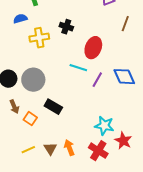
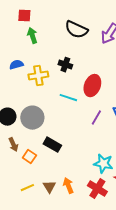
blue semicircle: (20, 19) -> (16, 65), moved
cyan line: (78, 68) -> (68, 98), moved

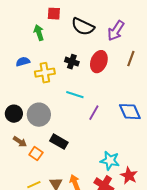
red square: (24, 16) -> (54, 14), moved
red ellipse: (92, 86) -> (99, 62), moved
purple line: (96, 118) -> (94, 113), moved
brown arrow: (13, 145) -> (20, 142), turned -32

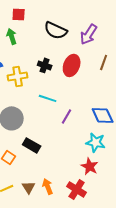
red square: (54, 14) -> (19, 14), moved
cyan star: (110, 161) -> (96, 142), moved
red star: (129, 176) -> (90, 166), moved

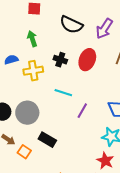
green arrow: (12, 36) -> (32, 39), moved

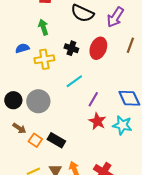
cyan line: (63, 93) -> (74, 81), turned -54
black rectangle: (47, 140) -> (56, 140), moved
red star: (105, 161) -> (97, 121), moved

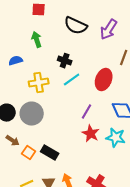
red ellipse: (98, 48) -> (104, 80), moved
yellow cross: (44, 59) -> (39, 83), moved
cyan line: (74, 81) -> (72, 80), moved

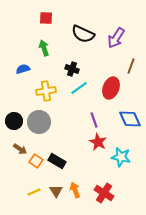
purple line: (87, 112) -> (94, 120), turned -49
cyan star: (116, 138) -> (121, 157), moved

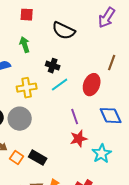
purple arrow: (116, 38) -> (107, 18), moved
red star: (98, 142) -> (79, 139), turned 30
cyan star: (121, 157) -> (102, 154), turned 30

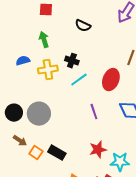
black semicircle: (64, 31) -> (83, 26), size x0.7
yellow cross: (27, 88) -> (48, 70), moved
red star: (79, 139) -> (98, 150), moved
cyan star: (102, 154) -> (120, 162), moved, turned 30

